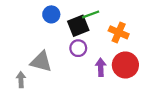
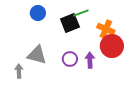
blue circle: (51, 14) -> (38, 13), moved
purple circle: (78, 48) -> (70, 59), moved
red circle: (125, 65) -> (112, 46), moved

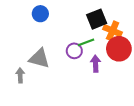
green line: (81, 13) -> (86, 42), moved
black square: (70, 23) -> (97, 19), moved
purple circle: (70, 59) -> (74, 51), moved

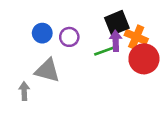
blue circle: (40, 14) -> (42, 33), moved
purple circle: (74, 51) -> (69, 37), moved
purple arrow: (96, 64) -> (116, 41), moved

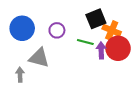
blue circle: (42, 33) -> (22, 28), moved, size x1.5
purple arrow: (116, 41) -> (101, 50), moved
green line: (104, 51) -> (85, 42), turned 35

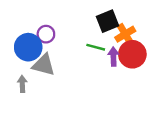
blue circle: (22, 28) -> (28, 47), moved
purple circle: (57, 30) -> (46, 34), moved
orange cross: (112, 30) -> (125, 34), turned 36

